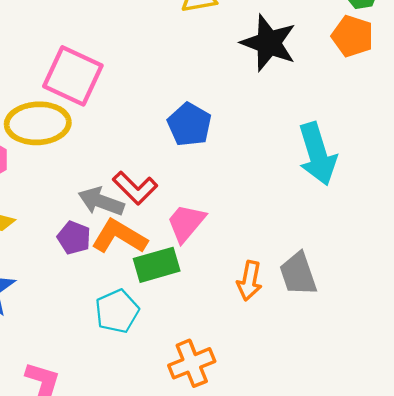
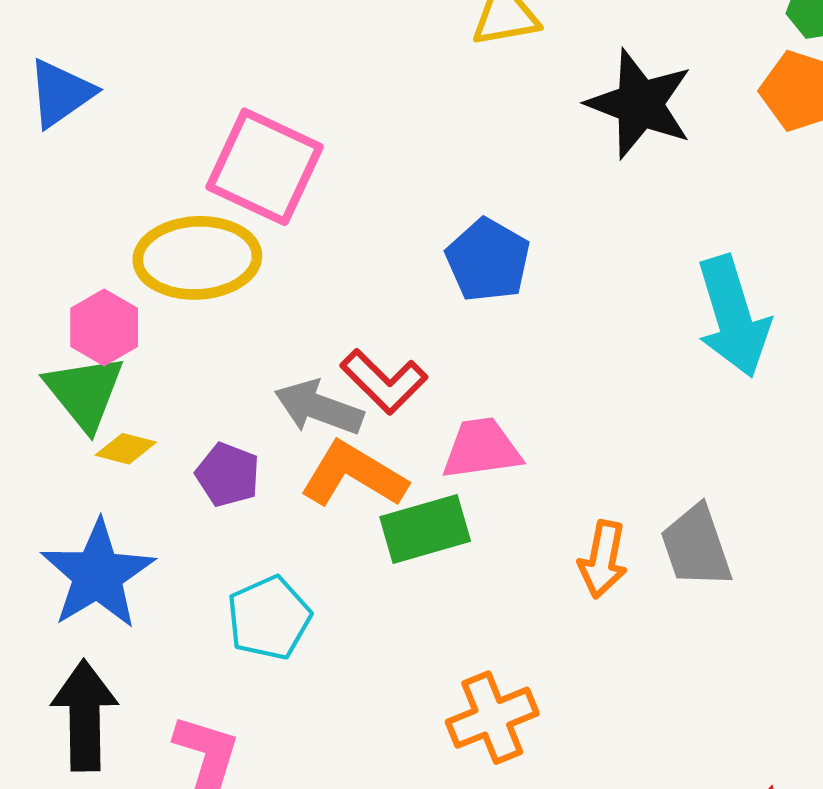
pink trapezoid: (186, 223) -> (481, 449), turned 42
purple pentagon: (74, 238) -> (228, 475), moved
cyan pentagon: (117, 311) -> (269, 618), moved

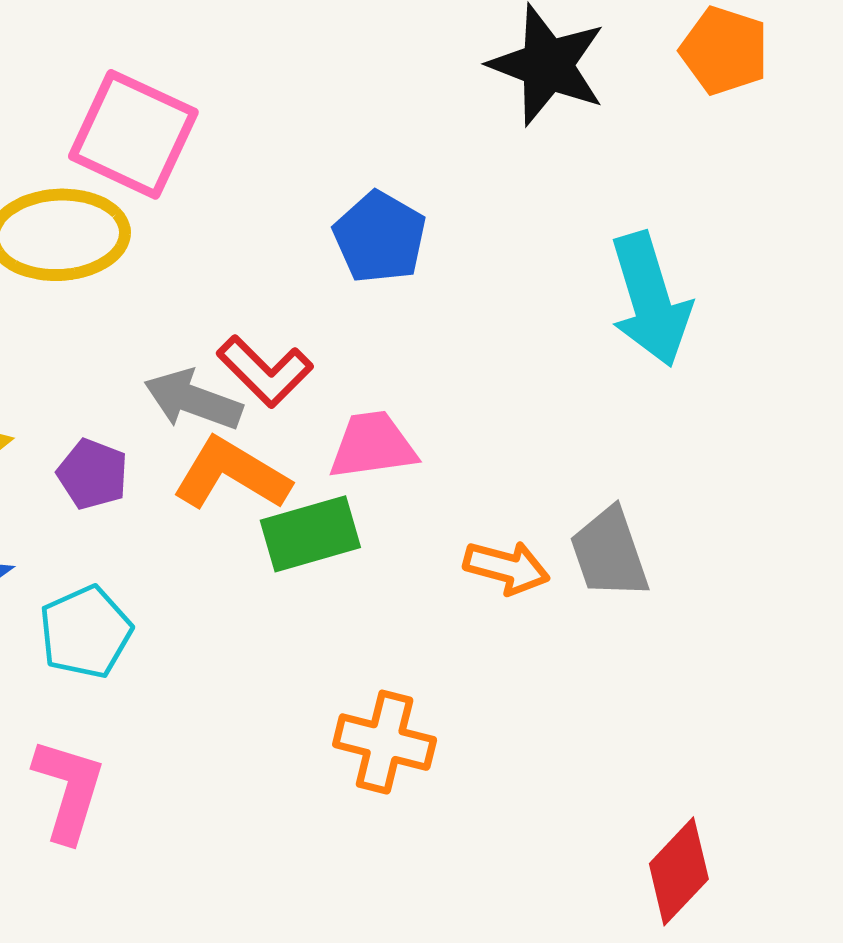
orange arrow: (603, 559) -> (507, 567), turned -86
cyan pentagon: (269, 618) -> (85, 632), moved
orange cross: (492, 718) -> (385, 742), turned 36

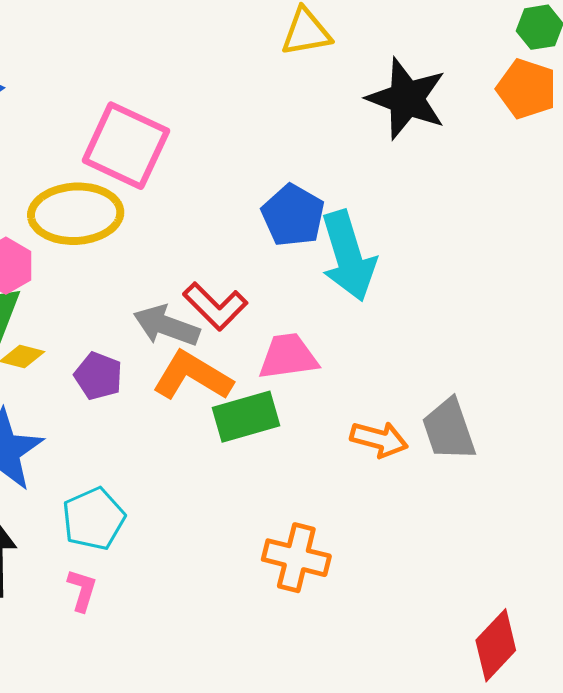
cyan arrow: (650, 299) -> (348, 256), moved
cyan pentagon: (85, 632) -> (94, 519), moved
pink L-shape: (69, 790) -> (82, 590), size x0.6

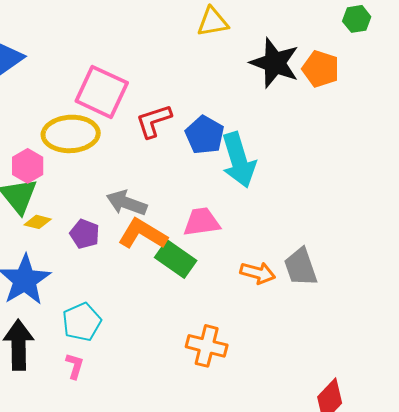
orange pentagon: (527, 89) -> (321, 69), moved
red L-shape: (215, 306) -> (154, 121), moved, turned 117
green rectangle: (246, 417) -> (176, 259), turned 51

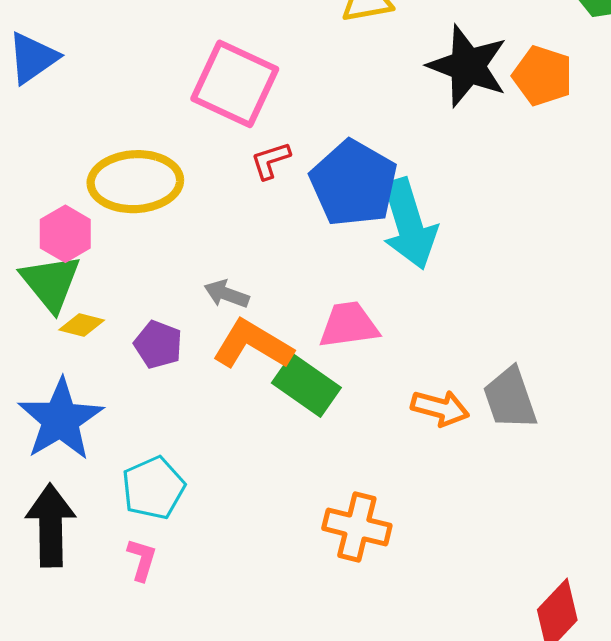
pink square: (102, 92) -> (235, 84), moved
red L-shape: (154, 121) -> (271, 160), size x0.7
blue pentagon: (205, 135) -> (354, 183), size x1.4
gray arrow: (127, 203) -> (227, 294), size x0.7

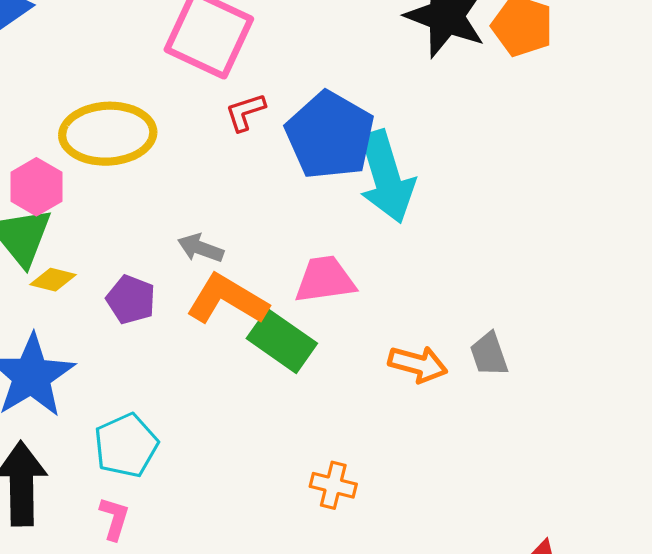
gray trapezoid: (510, 398) -> (489, 354), size x0.7
orange cross: (357, 527) -> (333, 485), size x0.7

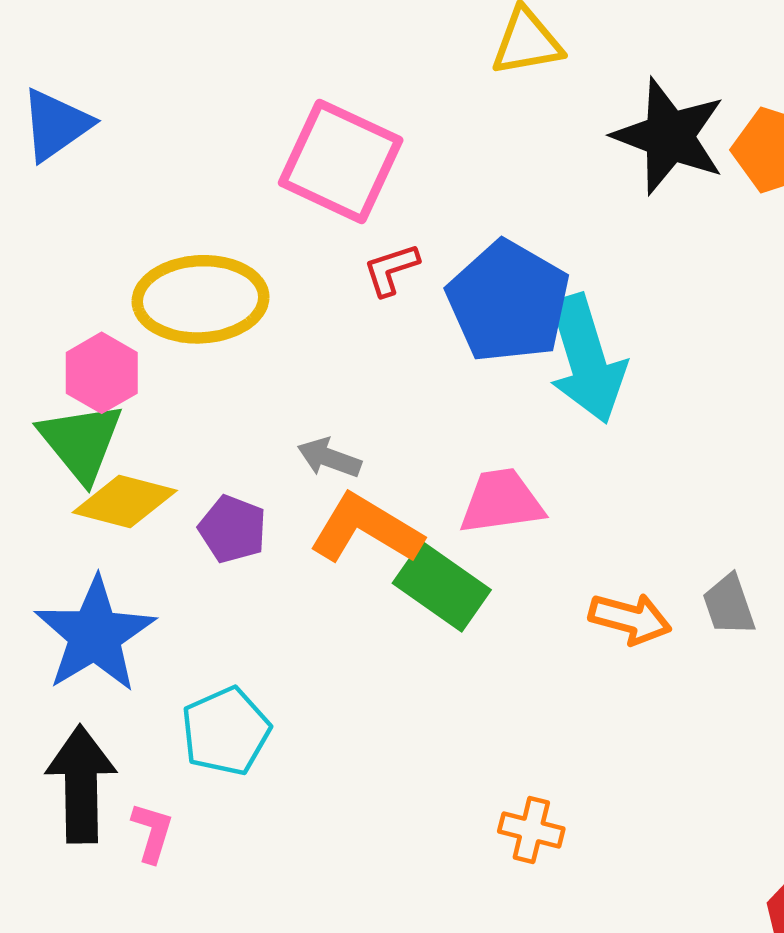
yellow diamond: (53, 280) -> (125, 501), size x1.6
orange cross: (333, 485) -> (531, 830), moved
pink L-shape: (114, 518) -> (152, 832), moved

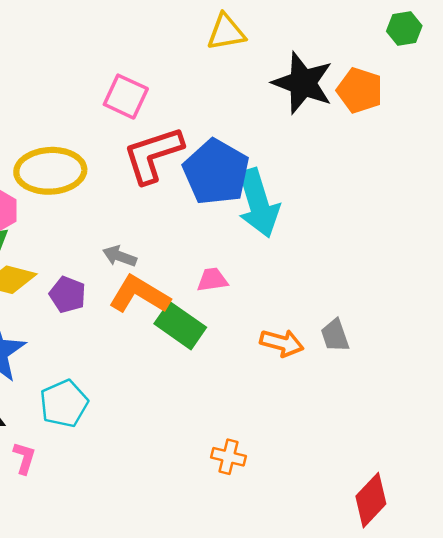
pink square: (341, 161) -> (126, 97), size x0.7
red L-shape: (391, 269) -> (153, 155), size x2.0
pink trapezoid: (501, 501) -> (212, 280), size x0.7

